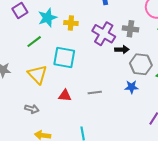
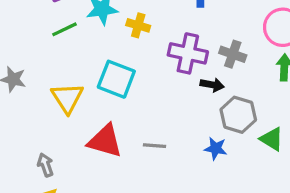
purple cross: (104, 34) -> (188, 53), turned -30
green line: (34, 42) -> (64, 29), moved
red triangle: (65, 96) -> (105, 141), size x1.6
gray arrow: (32, 109) -> (45, 165), moved, turned -136

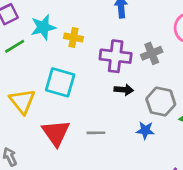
gray cross: (233, 54) -> (152, 53), turned -36
black arrow: (212, 85) -> (124, 90), moved
red triangle: (105, 141) -> (56, 133), turned 44

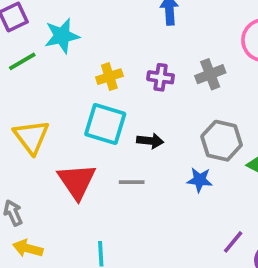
yellow cross: (74, 38) -> (109, 77), moved, turned -30
purple cross: (116, 56) -> (161, 77), size x0.6
cyan square: (60, 82) -> (105, 124), moved
black arrow: (124, 90) -> (150, 141), moved

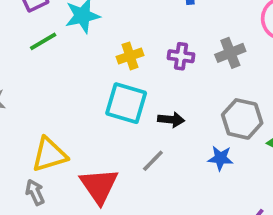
yellow triangle: (31, 137) -> (49, 155), moved, turned 51
red triangle: (77, 181) -> (99, 186), moved
gray line: (132, 182) -> (153, 161), turned -45

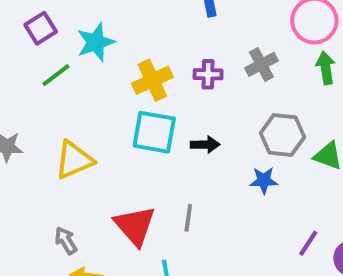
yellow cross: (130, 56) -> (152, 80), size x1.4
yellow triangle: (49, 155) -> (74, 160), moved
gray line: (153, 161) -> (188, 218), moved, turned -30

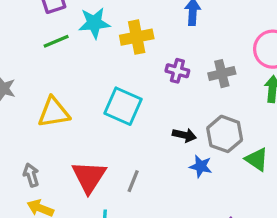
yellow cross: (152, 80) -> (137, 37), moved
black arrow: (205, 145) -> (184, 135), moved

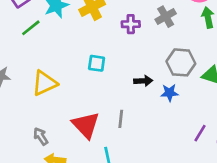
cyan square: (123, 106) -> (97, 63), size x0.6
black arrow: (184, 135) -> (143, 81), moved

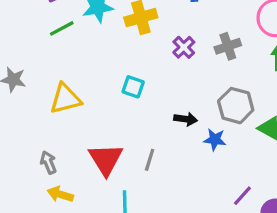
purple cross: (131, 24) -> (184, 47), turned 36

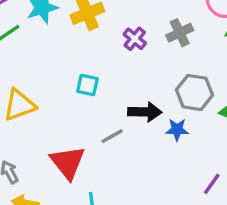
black arrow: (186, 119) -> (145, 112), size x1.4
gray line: (150, 160) -> (112, 136), moved, turned 50

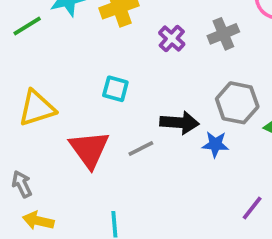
red triangle: (68, 162) -> (89, 149), moved

